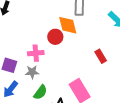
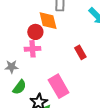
pink cross: (36, 53) -> (33, 49), moved

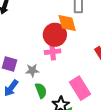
red circle: (35, 32) -> (55, 35), size x1.5
green semicircle: (19, 87) -> (41, 91), turned -56

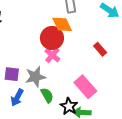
pink cross: (53, 52) -> (52, 55), turned -35
gray star: (32, 70) -> (35, 77), size x1.5

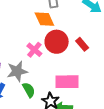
red circle: (52, 38) -> (57, 42), moved
pink rectangle: (85, 87) -> (67, 82), turned -50

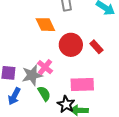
orange diamond: (44, 19) -> (45, 25), moved
pink cross: (34, 50) -> (45, 67), moved

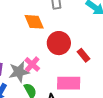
red rectangle: (96, 47) -> (83, 55), moved

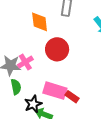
red rectangle: (83, 55) -> (72, 97), moved, turned -32

